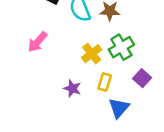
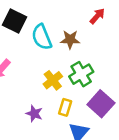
purple square: (142, 78) -> (101, 104), size x1.5

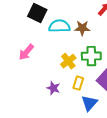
cyan semicircle: (42, 37) -> (59, 26), turned 110
green cross: (81, 74) -> (91, 56), turned 30

